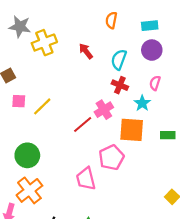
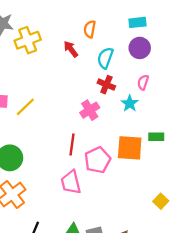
orange semicircle: (111, 20) -> (90, 29), moved
red line: (83, 124) -> (72, 145), moved, turned -42
orange square: (132, 130) -> (130, 148), moved

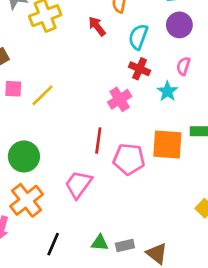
pink pentagon: (98, 160) -> (129, 159), turned 30
pink trapezoid: (71, 182) -> (78, 184), moved, turned 50

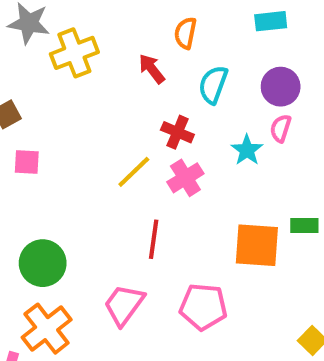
purple circle: (179, 25) -> (281, 87), moved
red cross: (140, 69) -> (177, 132), moved
cyan star: (167, 91) -> (247, 150), moved
yellow line: (43, 95) -> (134, 172), moved
pink pentagon: (129, 159) -> (203, 307), moved

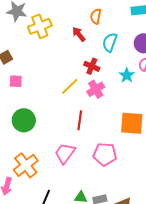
green circle: (43, 263) -> (24, 120), moved

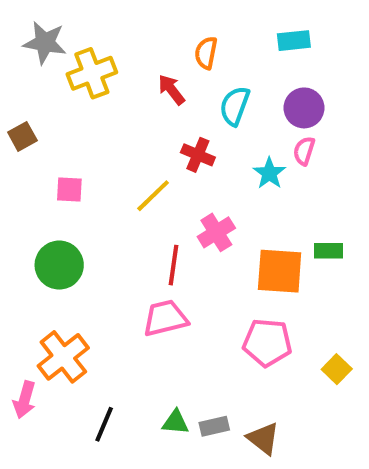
pink square: (16, 81) -> (69, 190), moved
pink cross: (96, 89) -> (216, 232), moved
pink trapezoid: (65, 153) -> (165, 318), moved, turned 40
pink pentagon: (105, 154) -> (267, 343), moved

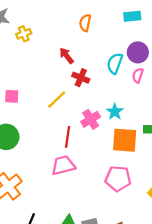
yellow cross: (92, 73) -> (24, 34), size x0.6
red arrow: (171, 90) -> (67, 56), moved
cyan semicircle: (235, 106) -> (115, 63), moved
cyan star: (269, 173) -> (115, 112), moved

